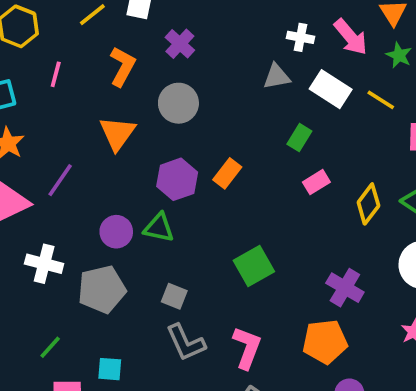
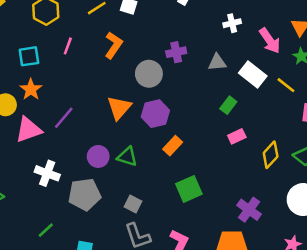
white cross: (300, 37) -> (232, 23), moved, turned -30
purple cross: (180, 44) -> (176, 52), moved, turned 30
orange triangle: (117, 133) -> (119, 108), moved
orange rectangle: (227, 173) -> (173, 146), moved
purple hexagon: (177, 179) -> (155, 114), moved

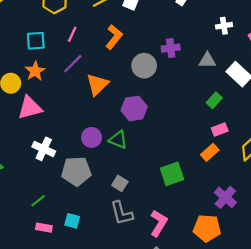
orange triangle: (119, 108) -> (97, 84), moved
purple hexagon: (155, 114) -> (134, 109), moved
purple line: (64, 118) -> (73, 64), moved
orange rectangle: (173, 146) -> (210, 152), moved

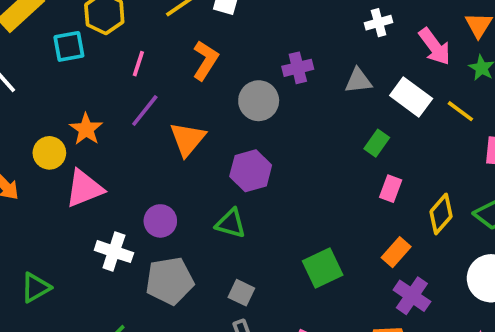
cyan square: (36, 41) -> (69, 46), moved
pink rectangle: (220, 129) -> (391, 189), turned -42
purple circle: (92, 137) -> (160, 221), moved
orange rectangle: (210, 152) -> (396, 252), moved

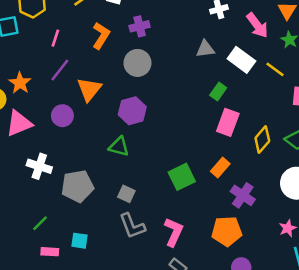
purple cross: (298, 68) -> (140, 26), moved
pink rectangle: (391, 189) -> (228, 122), size x1.5
purple circle: (160, 221) -> (62, 116), moved
orange rectangle: (396, 252) -> (220, 168), moved

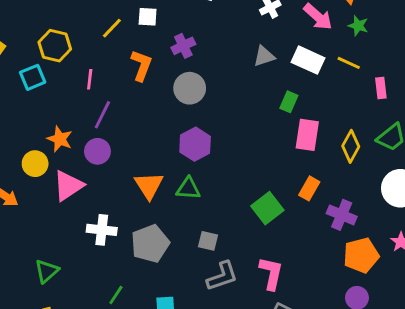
orange triangle: (89, 89) -> (149, 185), moved
purple circle: (62, 116) -> (97, 151), moved
gray L-shape: (132, 226) -> (222, 276), turned -76
orange pentagon: (227, 231) -> (361, 255), moved

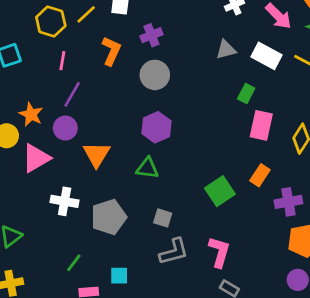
yellow hexagon: (55, 46) -> (51, 21), moved
orange triangle: (149, 185) -> (97, 154), moved
purple cross: (342, 215) -> (288, 202), turned -36

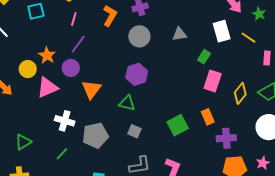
gray triangle: (226, 50) -> (179, 34), moved
white rectangle: (267, 56) -> (222, 31), turned 40
orange rectangle: (260, 175) -> (208, 117), turned -63
gray square: (163, 218) -> (134, 131), moved
green line: (74, 263) -> (62, 154), moved

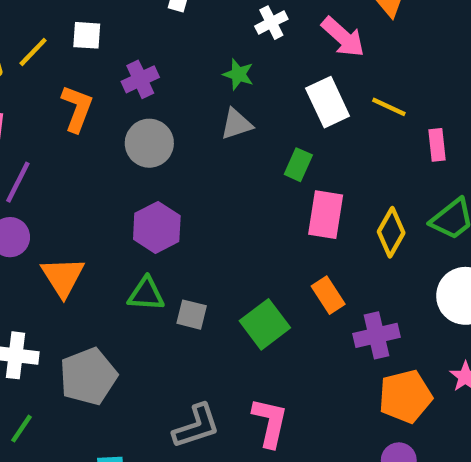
green star: (259, 14) -> (238, 74), moved
gray square: (134, 131) -> (192, 315), moved

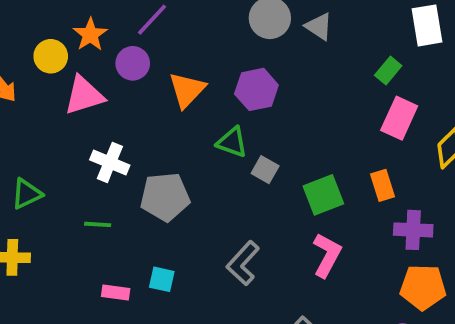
gray triangle: (236, 124) -> (319, 26), moved, turned 36
orange triangle: (63, 277) -> (187, 90), moved
pink L-shape: (270, 422) -> (327, 255), moved
gray L-shape: (196, 426) -> (243, 263), turned 135
green line: (22, 429) -> (98, 224), turned 44

